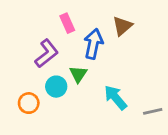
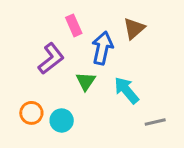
cyan circle: (56, 87) -> (62, 120), moved
cyan arrow: (115, 98) -> (126, 90), moved
gray line: (153, 111) -> (155, 122), moved

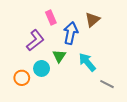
cyan circle: (62, 120) -> (42, 68), moved
gray line: (155, 122) -> (107, 84), turned 40

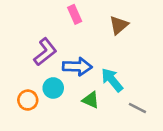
pink rectangle: (51, 18) -> (75, 14), moved
blue arrow: (71, 33) -> (77, 67), moved, turned 80
green triangle: (59, 56) -> (91, 100), moved, turned -40

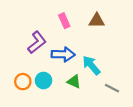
pink rectangle: (75, 14) -> (64, 21), moved
brown triangle: (119, 25) -> (97, 21), turned 42
cyan circle: (53, 88) -> (43, 80), moved

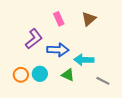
brown triangle: (97, 21) -> (89, 19), turned -42
cyan arrow: (91, 65) -> (84, 60), turned -48

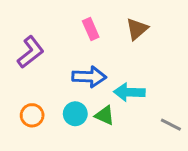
purple L-shape: (34, 39) -> (31, 52), moved
cyan circle: (40, 74) -> (75, 114), moved
gray line: (103, 81) -> (171, 125), moved

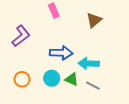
pink rectangle: (91, 29) -> (54, 11), moved
gray line: (171, 125) -> (93, 86), moved

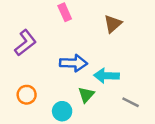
cyan circle: (52, 78) -> (62, 111), moved
green triangle: (72, 79) -> (86, 95), turned 48
gray line: (93, 86) -> (131, 102), moved

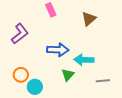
gray line: (131, 102) -> (103, 81), turned -32
cyan circle: (62, 111) -> (35, 87), moved

